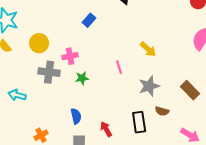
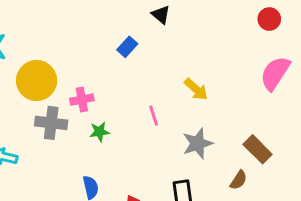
blue rectangle: (89, 20) -> (127, 47), moved
yellow circle: (39, 43) -> (37, 81), size x1.4
brown semicircle: (162, 111) -> (239, 180), moved, turned -72

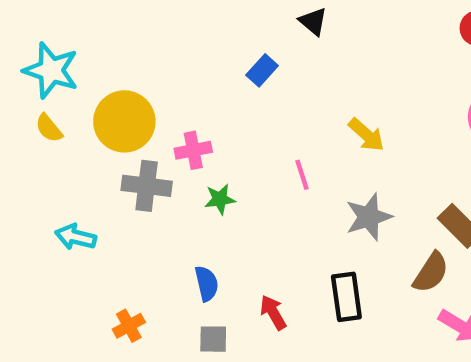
brown semicircle: (239, 180) -> (431, 272), size x1.4

